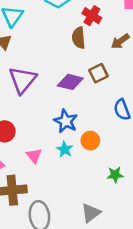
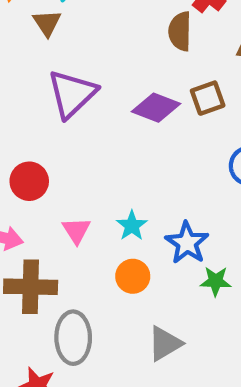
blue star: (66, 121) -> (187, 243), moved
orange circle: (90, 141) -> (133, 276), moved

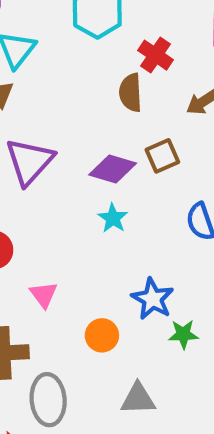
cyan star: (132, 226) -> (113, 218), moved
gray triangle: (165, 344) -> (138, 399), turned 33

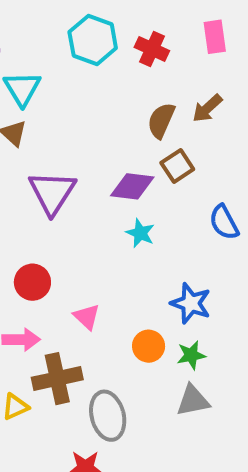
red cross: (155, 55) -> (152, 49), moved
brown semicircle: (131, 93) -> (161, 120), moved, turned 36
green star: (183, 334) -> (191, 355), moved

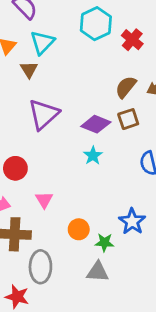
blue star: (191, 303) -> (132, 221), moved

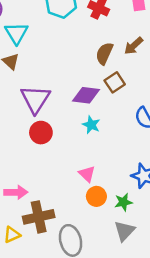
red circle: (15, 168) -> (41, 133), moved
pink triangle: (44, 200) -> (87, 174), moved
gray triangle: (98, 272) -> (124, 231), turned -35

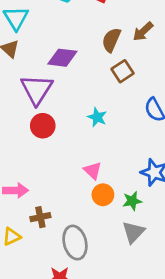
purple diamond: (86, 95) -> (62, 58), moved
brown cross: (39, 217) -> (40, 217), size x0.6

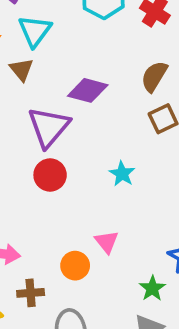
orange circle: (103, 195) -> (75, 266), moved
green star: (132, 201) -> (152, 288), turned -30

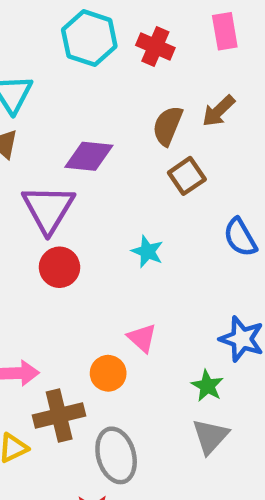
brown cross: (31, 293) -> (59, 415), size x1.5

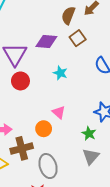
purple diamond: (89, 156) -> (46, 42), moved

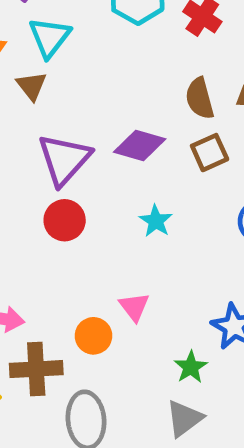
brown semicircle: (68, 15) -> (200, 98), turned -48

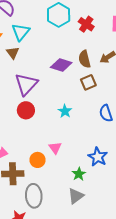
purple diamond: (140, 146) -> (61, 65), moved

